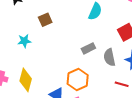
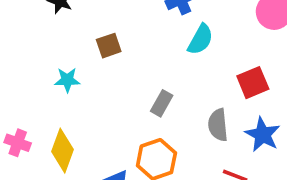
gray rectangle: (88, 48) -> (162, 103), moved, turned -40

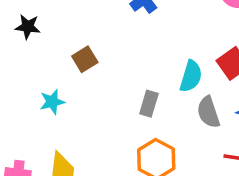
cyan semicircle: (200, 39) -> (191, 76), moved

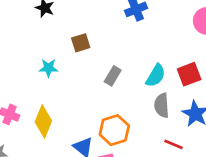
gray rectangle: (149, 104) -> (113, 76), moved

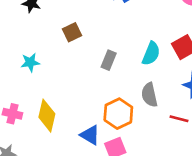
cyan star: (48, 68) -> (30, 62), moved
gray semicircle: (162, 105) -> (149, 95), moved

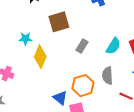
brown square: (72, 32) -> (59, 22), size x1.5
yellow diamond: (47, 116) -> (40, 57), moved

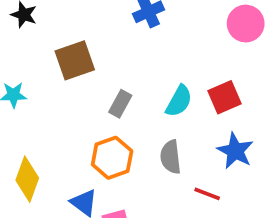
yellow diamond: (40, 57) -> (27, 179), moved
orange hexagon: (83, 86) -> (112, 158), moved

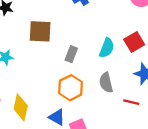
brown square: (75, 60) -> (40, 31), turned 30

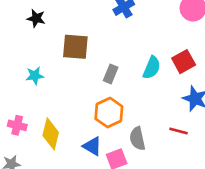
gray semicircle: (106, 83) -> (137, 139), moved

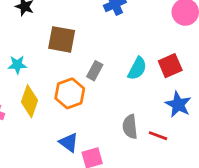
orange hexagon: (109, 113) -> (70, 93), moved
yellow diamond: (51, 134) -> (30, 101), moved
gray semicircle: (137, 139) -> (130, 127), moved

